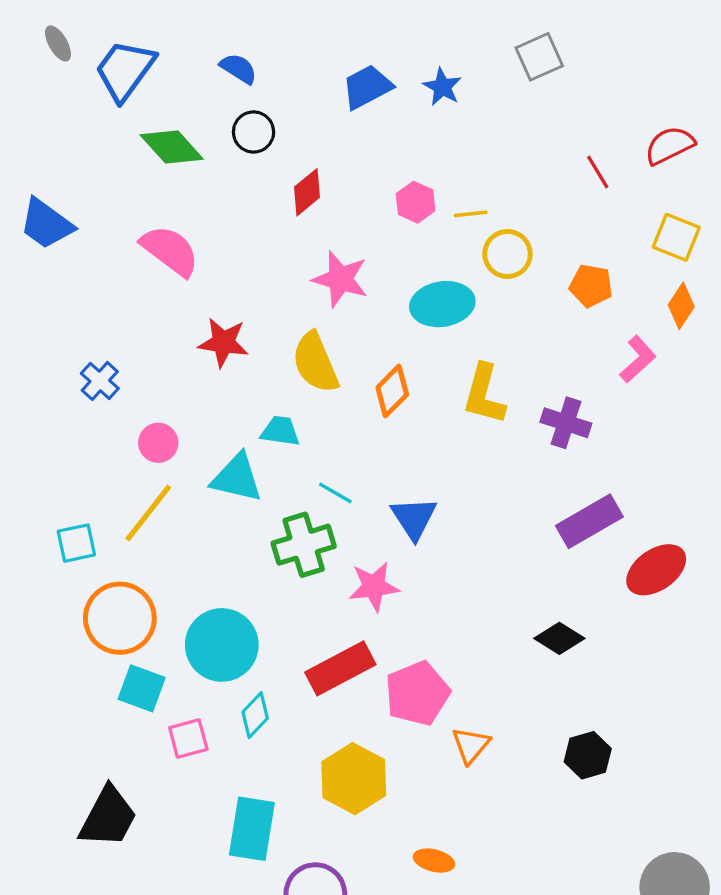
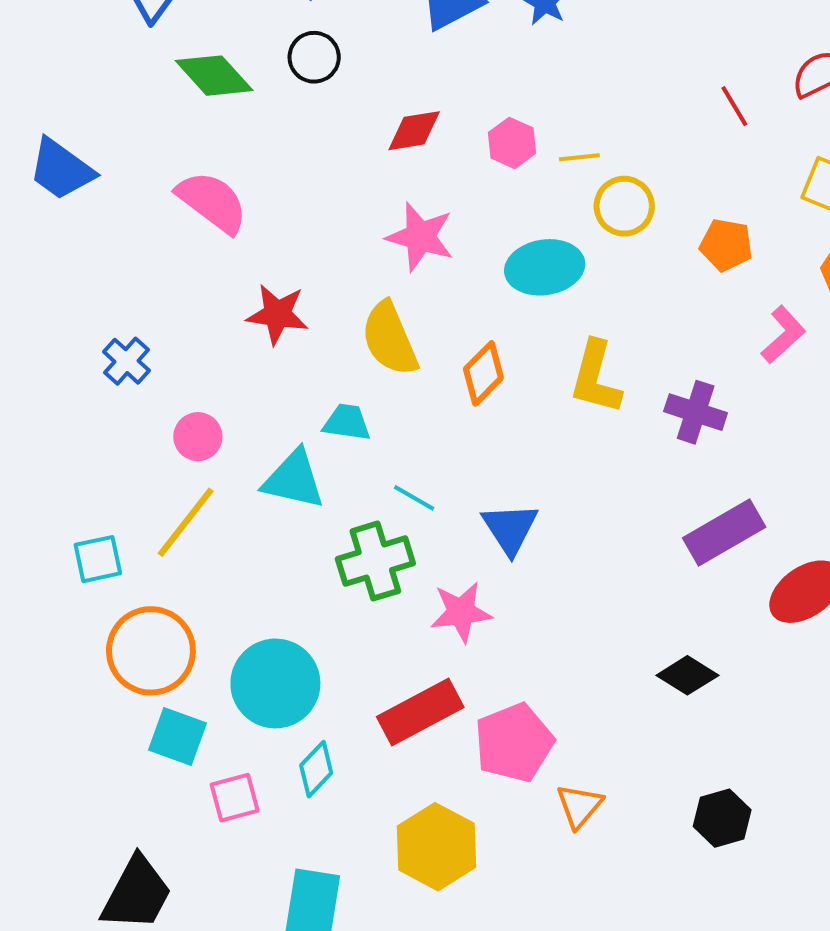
red diamond: (307, 192) -> (414, 131), moved, turned 30

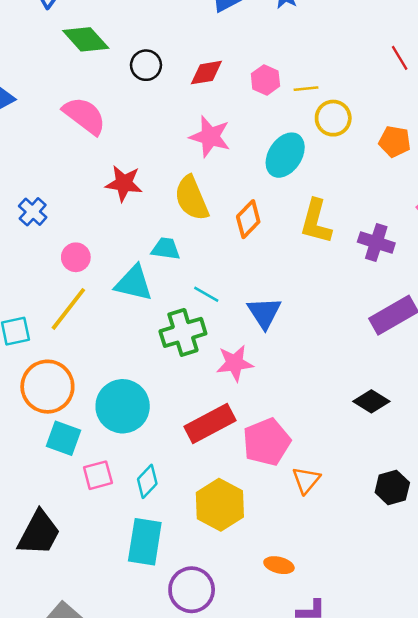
black circle: (314, 57) -> (146, 65), moved
cyan ellipse: (545, 267) -> (285, 155), turned -48
cyan diamond: (316, 769) -> (147, 481), moved

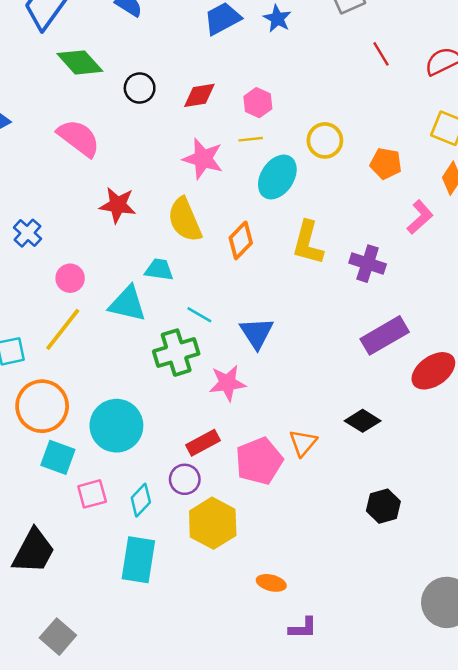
red line: (400, 58) -> (381, 54), moved
yellow line: (306, 89) -> (251, 139), moved
red rectangle: (210, 424) -> (203, 443), size x0.7
orange triangle: (306, 480) -> (303, 443), moved
purple circle: (192, 590) -> (185, 479), moved, size x0.7

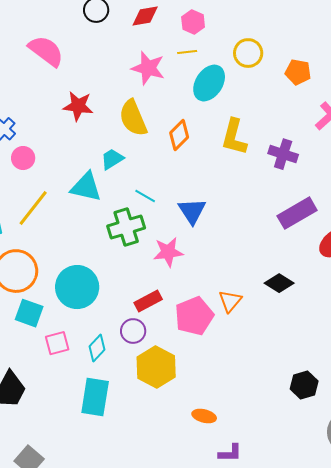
cyan trapezoid: (159, 270) -> (112, 159), turned -40
pink circle: (70, 278) -> (23, 158), moved
black hexagon: (383, 506) -> (304, 385), moved

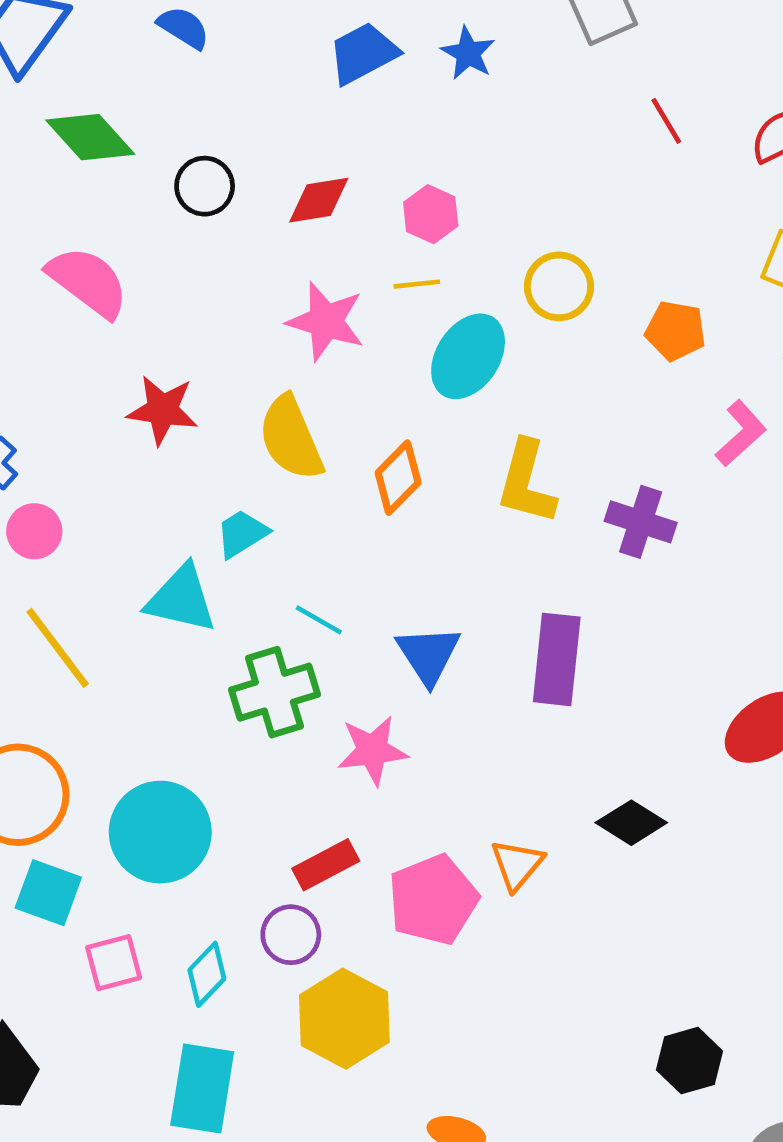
yellow line: (33, 208) -> (58, 648), turned -75
purple rectangle: (297, 213) -> (557, 659), moved, turned -54

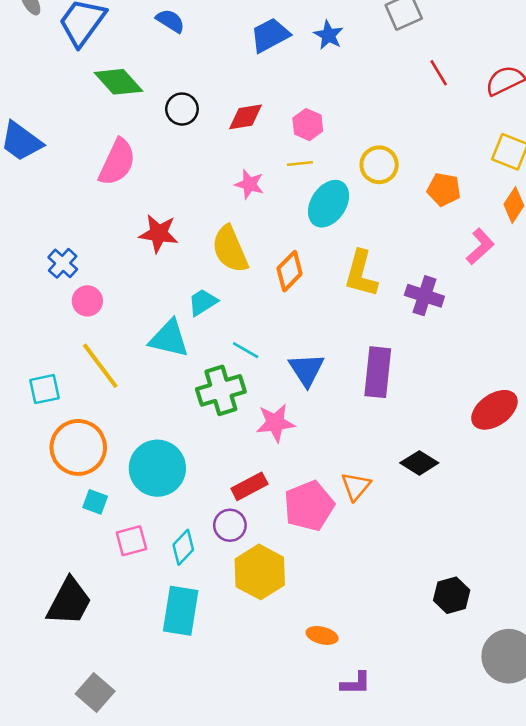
pink semicircle: (88, 282) -> (117, 162), turned 78
pink star: (326, 321) -> (249, 184), size x0.7
cyan square: (48, 893) -> (95, 502), size x0.7

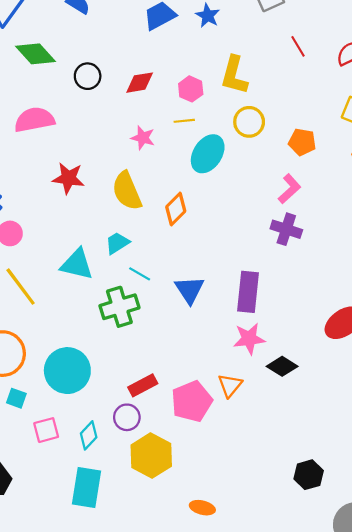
pink semicircle: (117, 162) -> (34, 120), turned -126
pink L-shape: (480, 246) -> (289, 189), moved
yellow L-shape: (361, 274) -> (234, 75), moved
cyan trapezoid: (203, 302) -> (117, 243), moved
pink star: (275, 423) -> (249, 339), moved

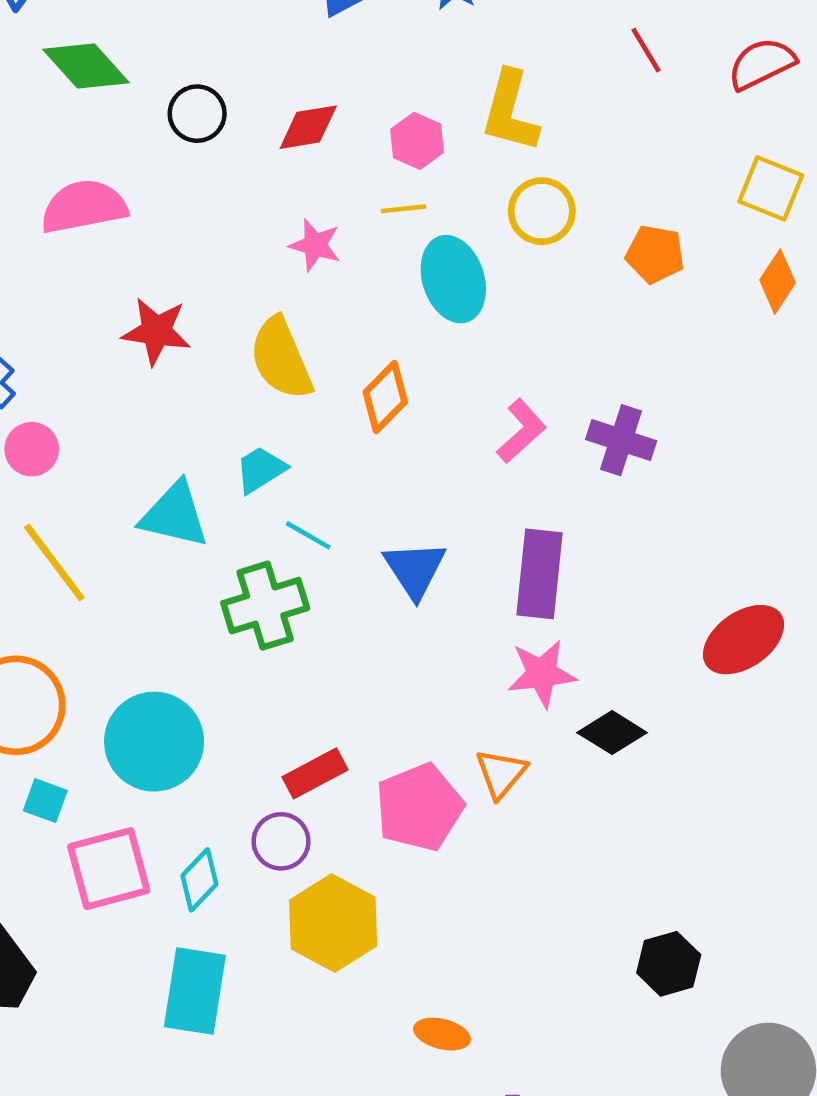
cyan ellipse: (208, 154) -> (453, 279), turned -51
pink L-shape: (289, 189) -> (521, 431), moved
pink square: (46, 430) -> (109, 869), size x1.5

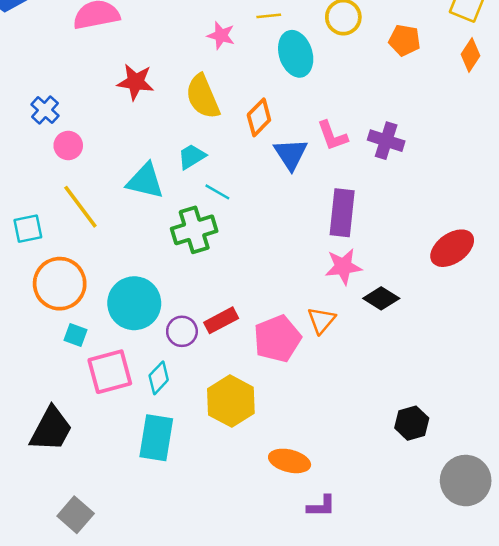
pink L-shape: (521, 431) -> (332, 136), turned 112
blue triangle: (415, 569) -> (291, 154), moved
purple circle: (281, 841) -> (182, 331), moved
orange ellipse: (442, 1034) -> (290, 461), size x1.4

